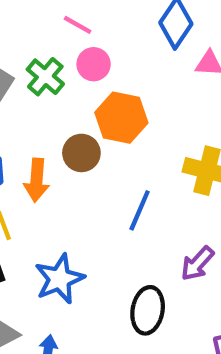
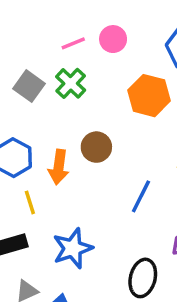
pink line: (78, 25) -> (73, 43), moved, turned -55
pink circle: (94, 64) -> (113, 39), moved
orange hexagon: (121, 118) -> (149, 96), moved

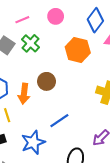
pink line: (73, 43) -> (22, 20), moved
blue line: (141, 196) -> (59, 121), moved, turned 30

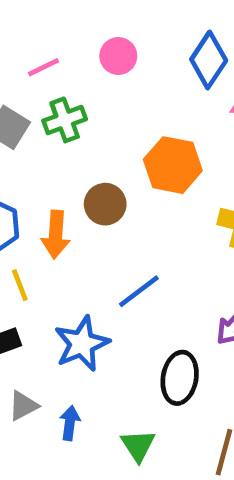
green cross: (31, 43) -> (65, 120), turned 30
orange hexagon: (78, 50) -> (173, 165), moved

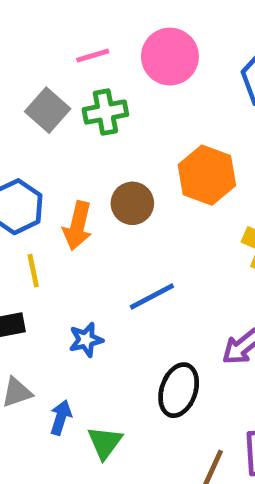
pink circle: (118, 56) -> (170, 57), size x1.5
blue star: (82, 344) -> (86, 340), size x0.6
green triangle: (138, 445) -> (105, 442), moved

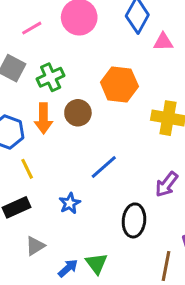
green cross: (105, 112) -> (51, 77), moved
orange arrow: (78, 226) -> (43, 118), moved
blue arrow: (61, 417) -> (68, 268), moved, turned 45

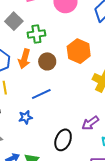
blue line: (104, 167) -> (41, 94), moved

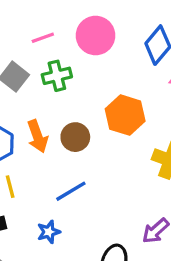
green cross: (36, 34) -> (57, 76), moved
orange arrow: (24, 59) -> (37, 136), turned -30

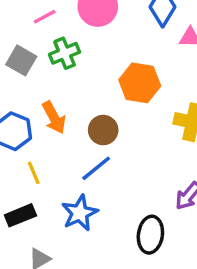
brown circle: (75, 137) -> (103, 130), moved
blue star: (49, 232) -> (80, 213), size x1.5

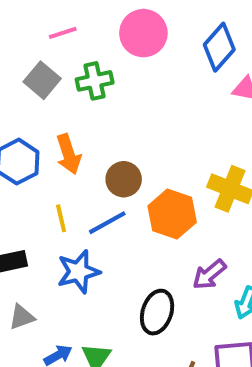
pink line: (45, 17) -> (63, 33), moved
orange hexagon: (140, 83) -> (172, 214), moved
yellow line: (34, 173) -> (61, 218), moved

